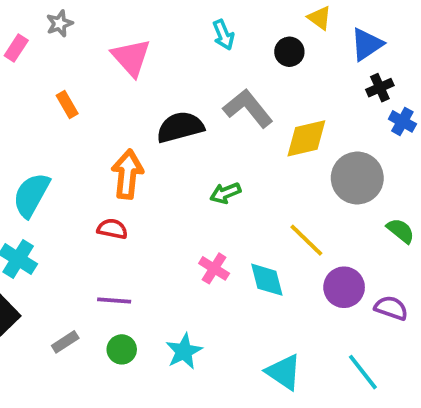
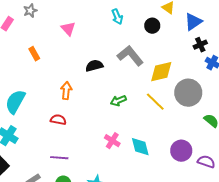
pink triangle: (131, 57) -> (68, 29), size x0.7
black semicircle: (180, 127) -> (94, 66), size x0.7
orange arrow: (127, 174) -> (66, 91), size x0.7
yellow line: (306, 240) -> (155, 102), moved

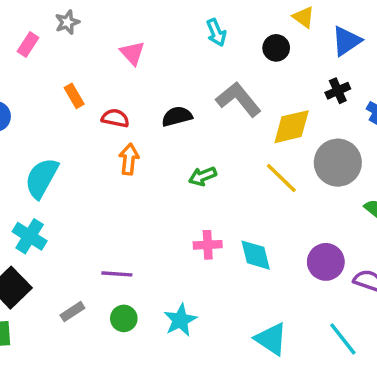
black cross: (200, 45) -> (338, 91), moved
green arrow: (118, 101) -> (203, 176), moved
red semicircle: (58, 120) -> (115, 118), moved
pink cross: (112, 141) -> (208, 245), turned -35

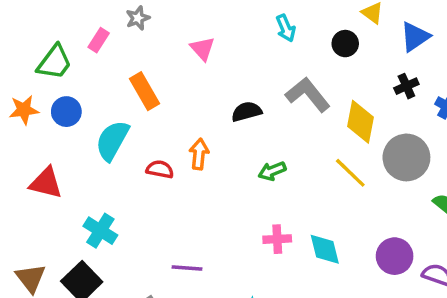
orange rectangle: (74, 96) -> (145, 91), size x1.5
red semicircle: (115, 118) -> (160, 169), moved
yellow diamond: (292, 127) -> (361, 122), turned -66
cyan semicircle: (42, 178) -> (112, 140), moved

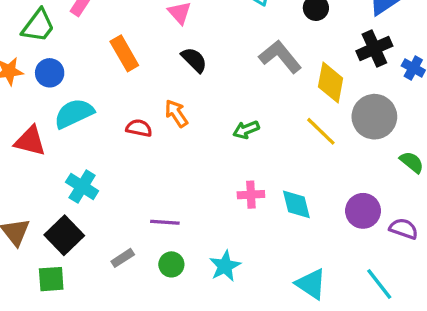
black cross: (406, 86) -> (374, 48), size x1.5
black semicircle: (247, 112) -> (194, 60), moved, turned 60
cyan semicircle: (112, 140) -> (74, 113), moved, turned 36
orange arrow: (199, 154) -> (176, 113), turned -40

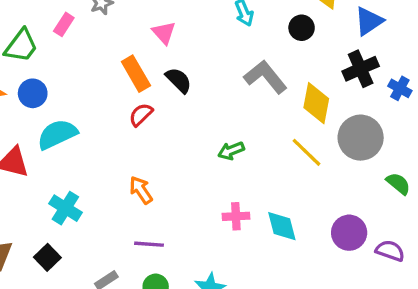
orange rectangle: (124, 53) -> (136, 74), moved
orange arrow: (176, 113) -> (141, 190), moved
red semicircle: (139, 128) -> (141, 115), moved, turned -55
black square: (64, 235) -> (47, 257), size x0.7

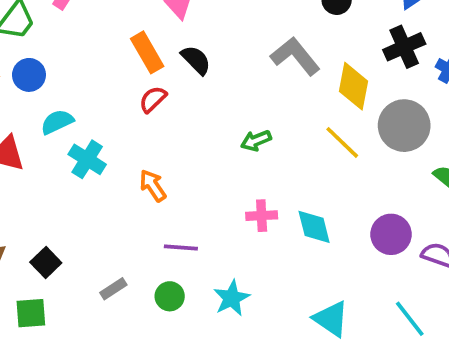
cyan semicircle: (57, 134) -> (57, 122), size x0.7
cyan cross: (65, 208) -> (87, 159), moved
purple line: (149, 244) -> (181, 247), moved

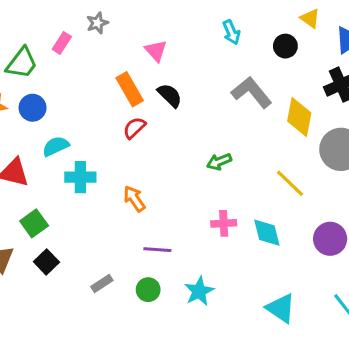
yellow line: (342, 142) -> (290, 183), moved
cyan cross: (87, 159) -> (80, 177), turned -32
green square: (31, 313) -> (34, 223), moved, turned -32

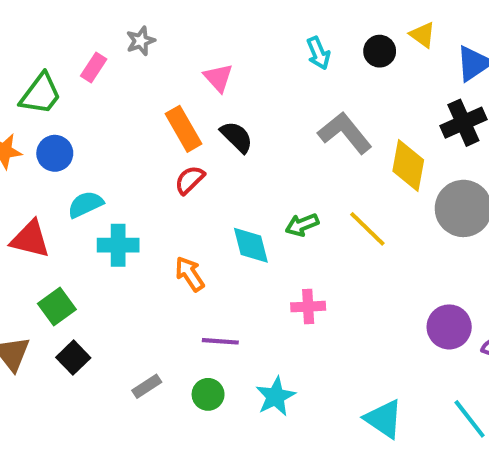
black circle: (285, 46) -> (380, 51), moved
yellow line: (290, 183) -> (367, 229), moved
cyan diamond: (267, 233) -> (251, 245), moved

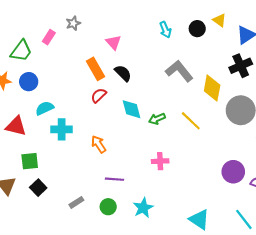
cyan diamond: (251, 245) -> (131, 109), moved
green square: (57, 307) -> (30, 161), turned 30

